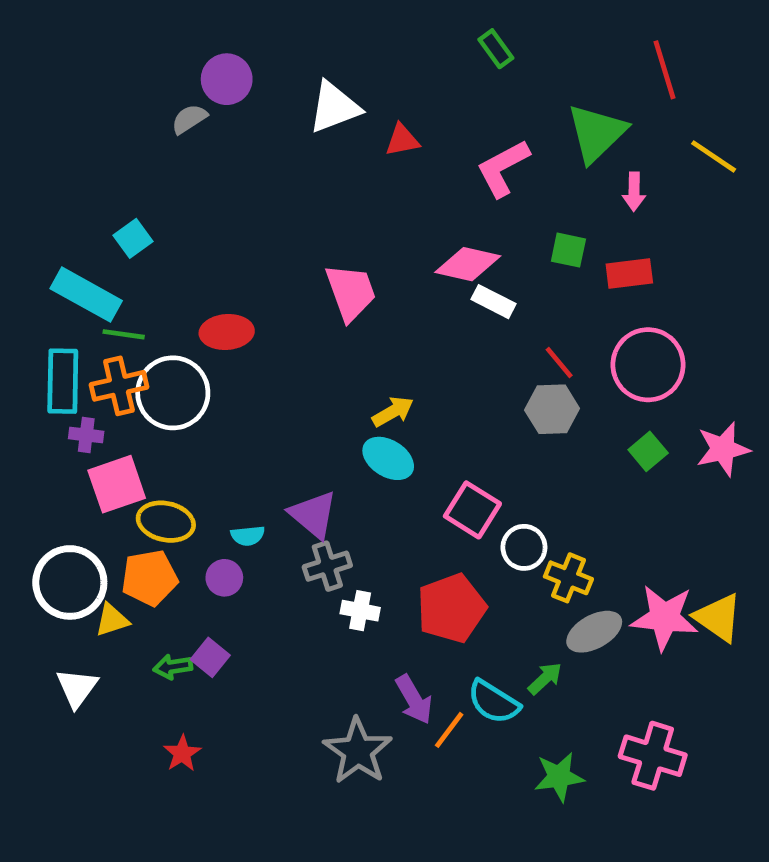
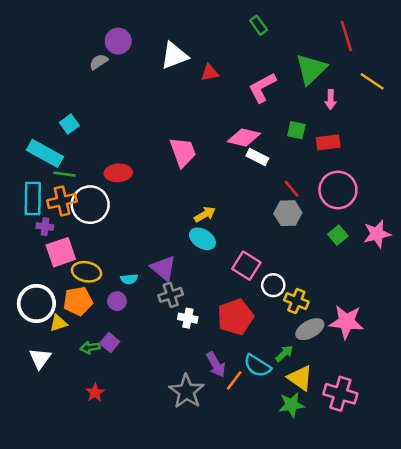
yellow triangle: (718, 618) -> (300, 378), moved

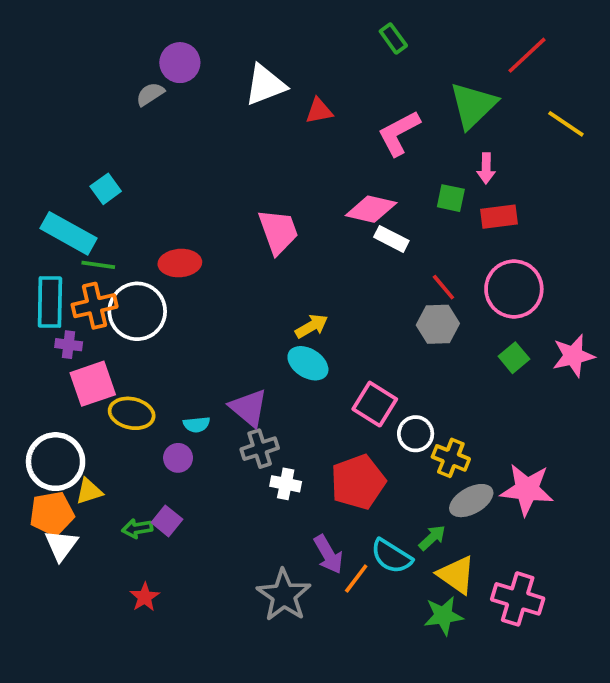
red line: (346, 36) -> (527, 55), turned 64
pink arrow: (331, 100) -> (486, 168), moved
orange pentagon: (78, 301) -> (52, 514), moved

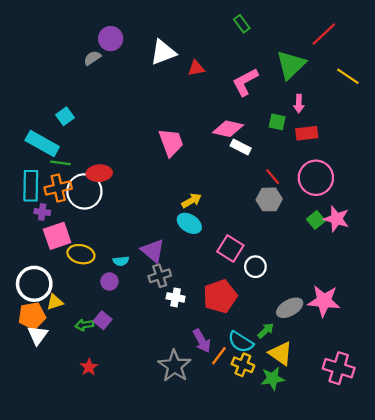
red ellipse: (180, 263) -> (99, 173), moved
pink star: (573, 356) -> (336, 219), moved, turned 30
yellow cross: (451, 458) -> (243, 365), moved
pink cross: (518, 599) -> (339, 368), moved

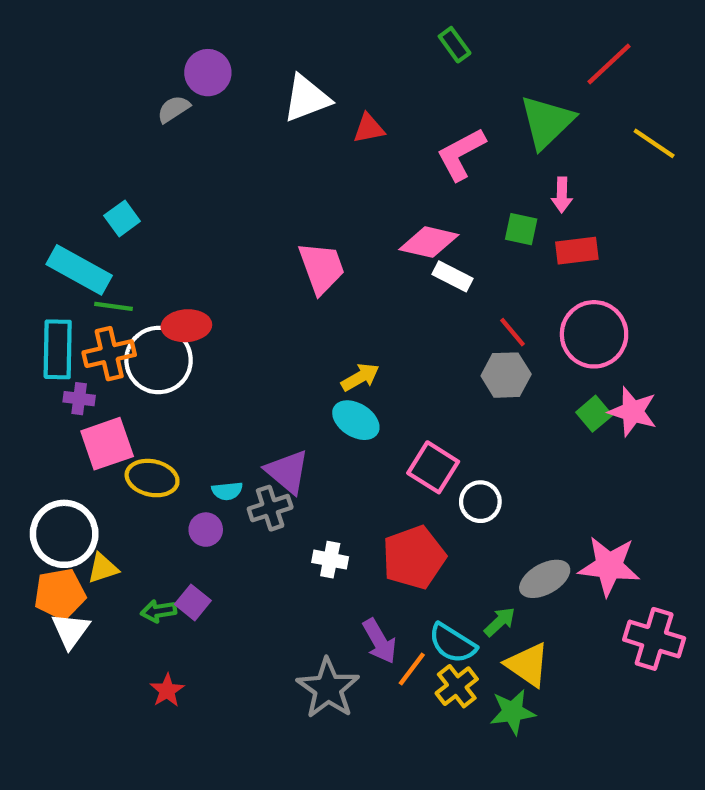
gray cross: (160, 276) -> (270, 508), moved
yellow cross: (243, 365) -> (457, 686), turned 30
pink cross: (339, 368) -> (654, 639), moved

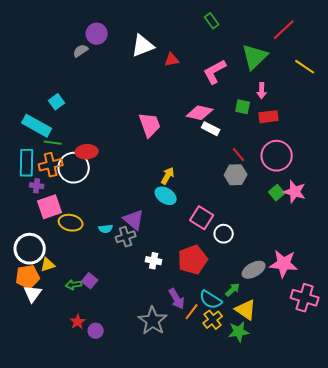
yellow arrow: (360, 377) -> (168, 176), turned -30
purple circle: (206, 530) -> (96, 331), moved

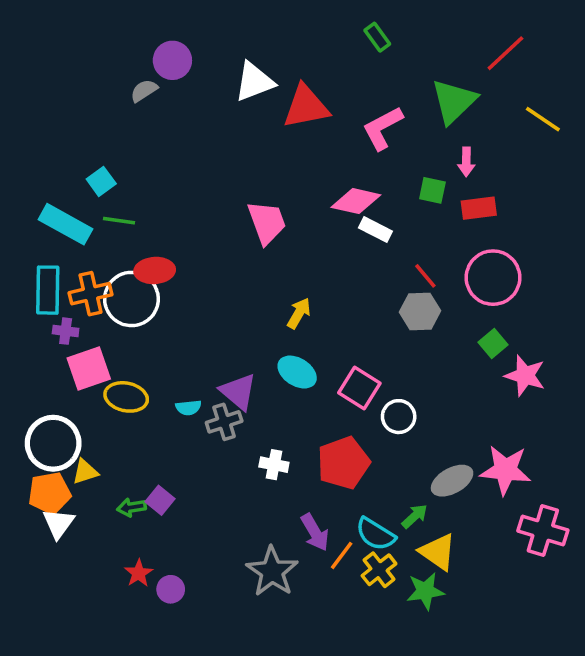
red triangle: (172, 60) -> (306, 107), size x1.8
green line: (53, 143) -> (119, 221), moved
pink star: (295, 192) -> (525, 376), moved
cyan ellipse: (166, 196) -> (297, 372), moved

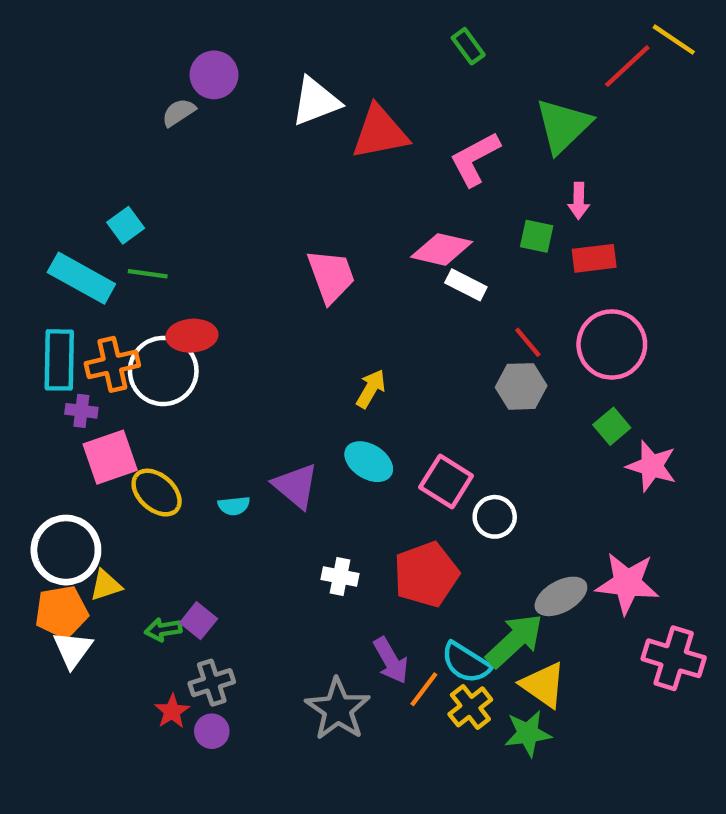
yellow line: (543, 119) -> (674, 40), moved
yellow ellipse: (126, 397) -> (157, 493), turned 30
gray cross: (224, 422) -> (212, 683), moved
green arrow: (415, 516) -> (515, 641), size x1.8

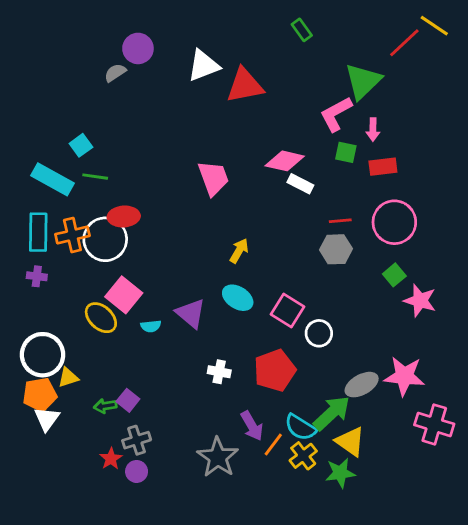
pink L-shape: (475, 159) -> (336, 114), moved
red line: (528, 342) -> (340, 221), turned -55
purple cross: (81, 411) -> (37, 276), moved
pink square: (110, 457) -> (124, 295), moved, turned -32

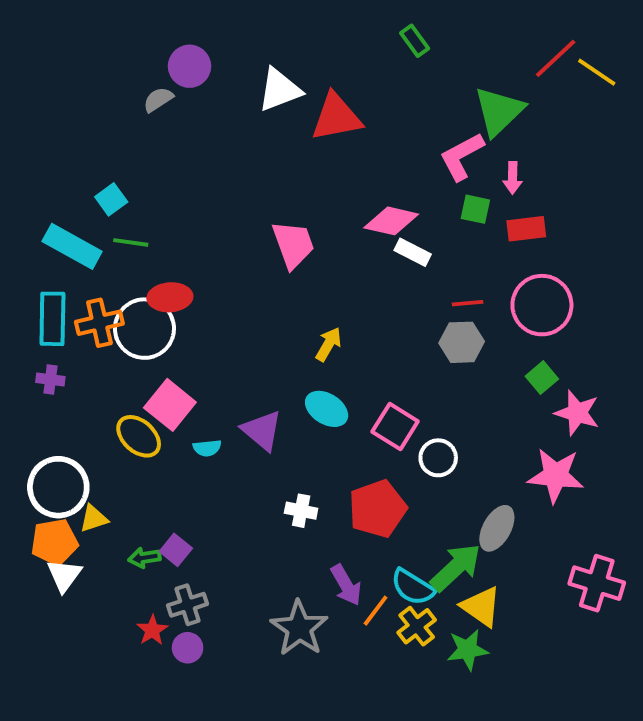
yellow line: (434, 26) -> (597, 72), moved
pink star: (404, 376) -> (556, 475), moved
gray ellipse: (362, 385) -> (497, 528), turned -32

